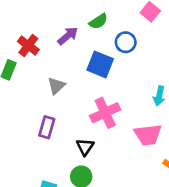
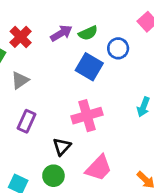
green semicircle: (98, 21) -> (88, 33), moved
gray triangle: (56, 86) -> (20, 80), moved
pink trapezoid: (148, 135) -> (99, 168), moved, turned -48

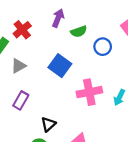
purple arrow: (61, 33) -> (58, 18), moved, turned -42
blue square: (89, 67) -> (60, 66), moved
pink cross: (87, 116) -> (89, 92), moved

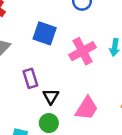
purple rectangle: (21, 100) -> (30, 78), moved, turned -30

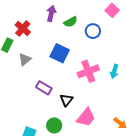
purple rectangle: (30, 78) -> (44, 88), turned -49
black triangle: (51, 96) -> (66, 100), moved

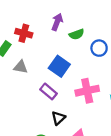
red cross: (23, 29) -> (24, 33), turned -35
gray triangle: (25, 59) -> (21, 67), turned 40
purple rectangle: (44, 88) -> (48, 91), moved

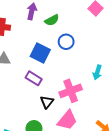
blue circle: (99, 48) -> (66, 42), moved
pink cross: (87, 91) -> (71, 91), moved

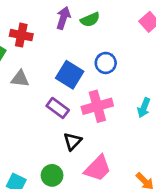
green semicircle: (52, 20) -> (90, 20), moved
pink cross: (71, 91) -> (97, 106), moved

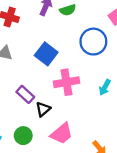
blue circle: (106, 63) -> (93, 42), moved, size x1.5
purple rectangle: (58, 108) -> (25, 94), moved

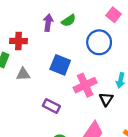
black triangle: (43, 109) -> (106, 99), moved

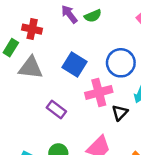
purple arrow: (48, 23) -> (69, 14), turned -56
blue circle: (99, 42) -> (121, 63), moved
gray triangle: (23, 74) -> (31, 68), size x1.5

